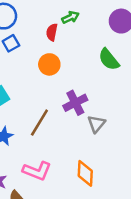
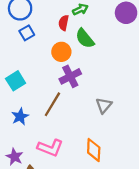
green semicircle: (109, 59) -> (85, 38), moved
purple cross: (75, 103) -> (70, 76), moved

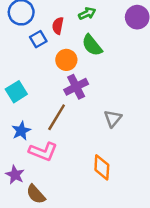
red semicircle: (64, 23) -> (58, 26), moved
blue square: (27, 33) -> (38, 39), moved
pink L-shape: (50, 148) -> (43, 152), moved

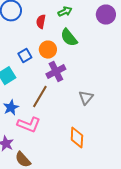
blue square: (38, 39) -> (25, 56), moved

